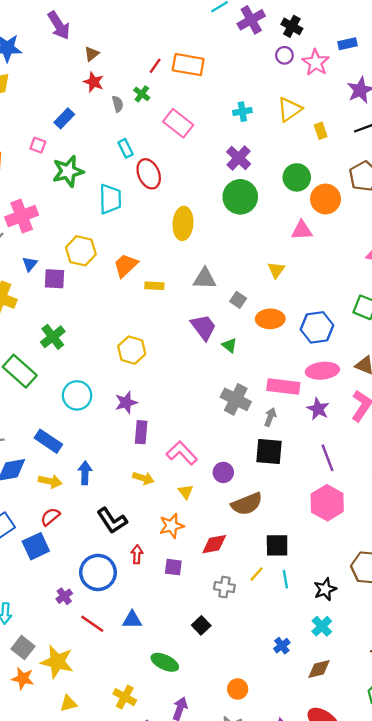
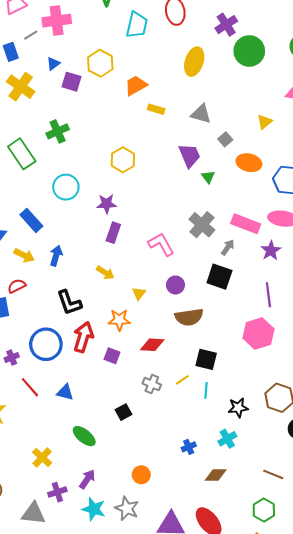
purple cross: (239, 158) -> (226, 25), moved
pink L-shape: (182, 453) -> (161, 244), moved
red arrow: (137, 554) -> (83, 337), size x1.8

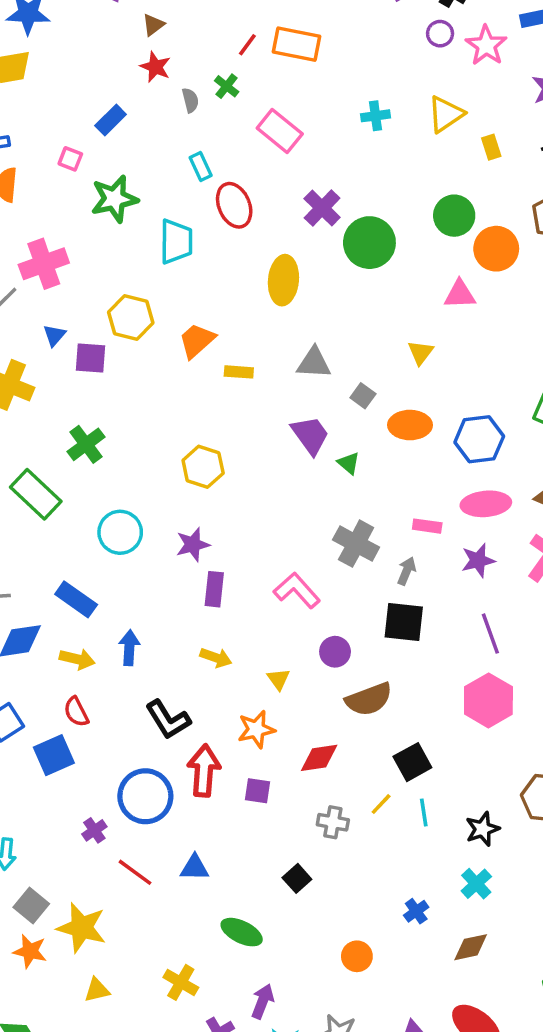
pink rectangle: (246, 224) -> (427, 526), size x0.6
purple star: (271, 251) -> (478, 560), turned 30
red semicircle: (17, 286) -> (76, 712), turned -78
black square: (206, 359) -> (412, 762), turned -30
orange circle: (141, 475) -> (357, 956), moved

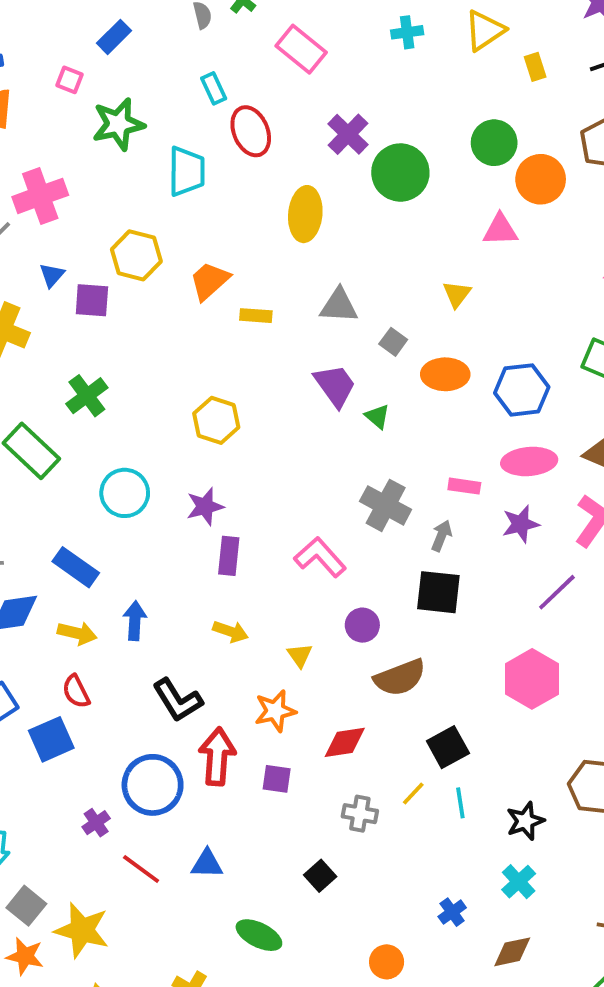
purple line: (490, 634) -> (557, 592), moved, turned 66

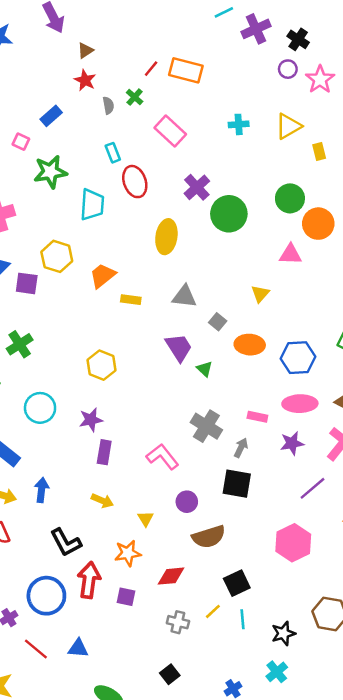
black square: (320, 876) -> (170, 674), moved

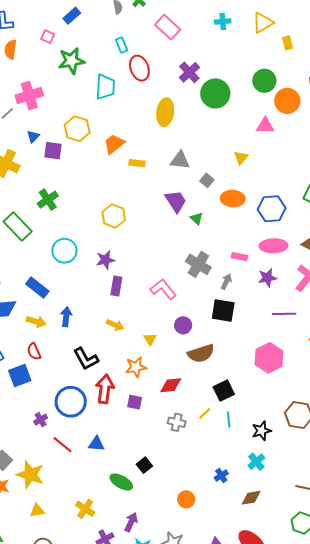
purple line: (313, 488) -> (284, 314), turned 40
black square: (170, 674) -> (144, 465), moved

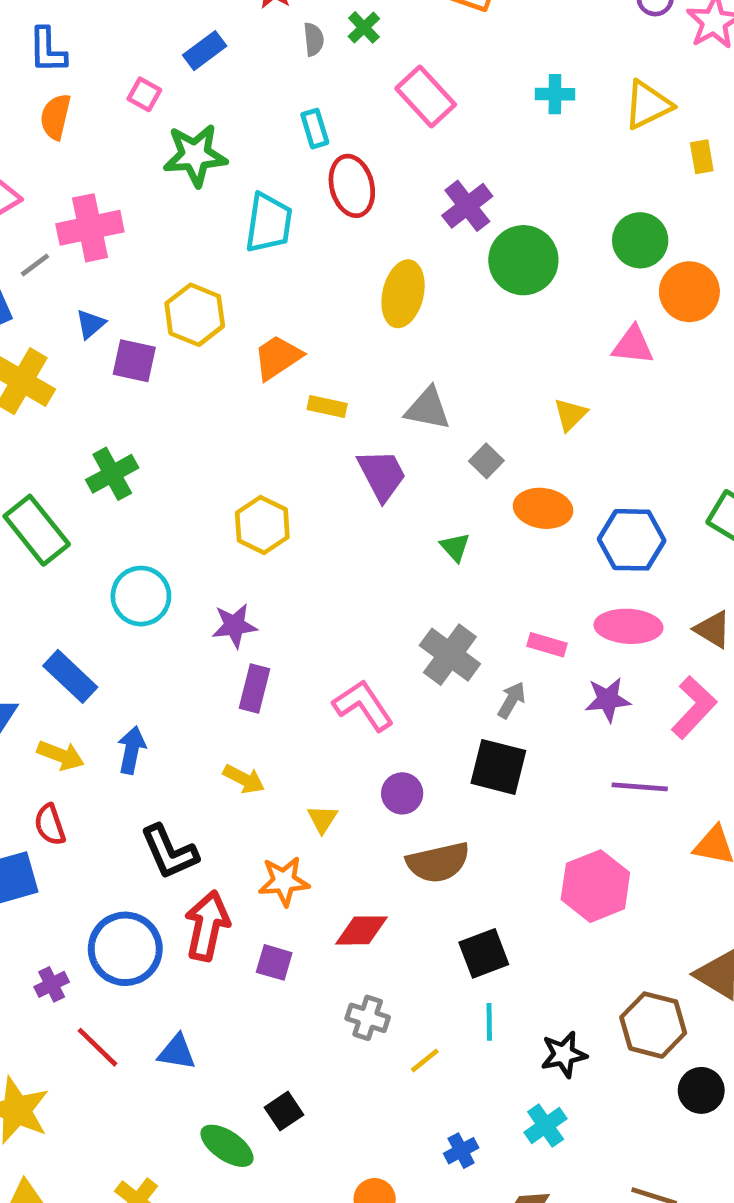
purple trapezoid: (176, 201) -> (382, 475), moved
yellow line: (205, 413) -> (425, 1061), moved

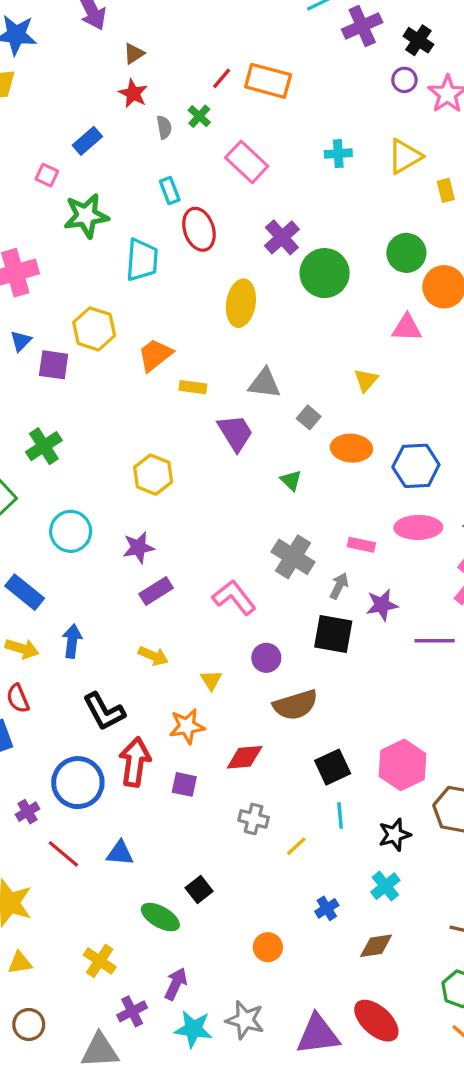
purple rectangle: (255, 688) -> (156, 591), turned 48
purple star: (608, 700) -> (382, 605), moved
pink hexagon: (595, 886) -> (402, 765), moved

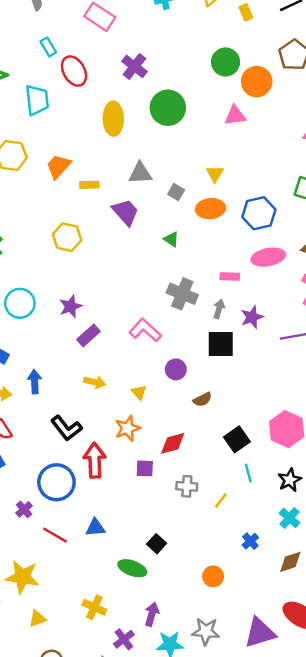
green circle: (325, 273) -> (168, 108), moved
yellow triangle: (366, 380) -> (215, 174), moved
yellow hexagon: (153, 475) -> (67, 237), moved
brown semicircle: (295, 705) -> (203, 399), size x0.6
purple square: (184, 784) -> (145, 468), moved

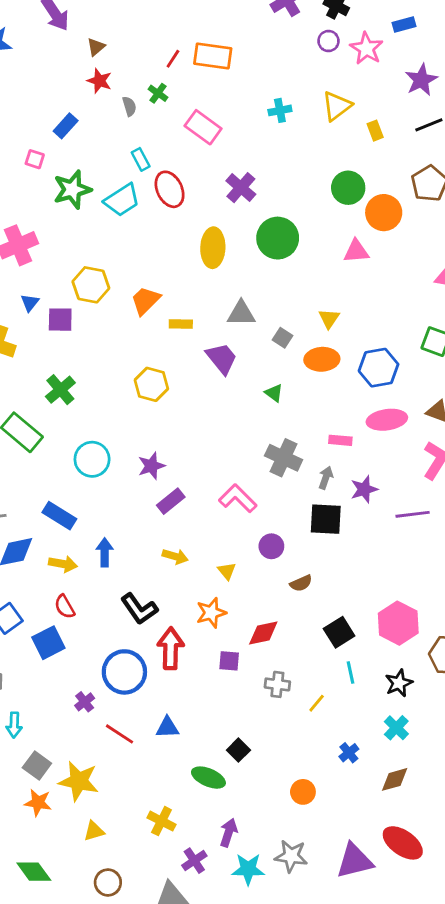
cyan trapezoid: (37, 100) -> (122, 200), moved, turned 60

